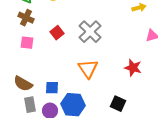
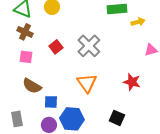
brown semicircle: (23, 84) -> (32, 86), moved
gray rectangle: (30, 105) -> (17, 119), moved

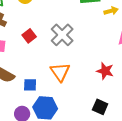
blue square: (51, 102) -> (30, 85), moved
black square: (117, 118) -> (100, 107), moved

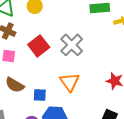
red square: (29, 36) -> (39, 46), size x1.5

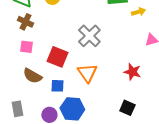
red square: (39, 46) -> (57, 57), moved, turned -30

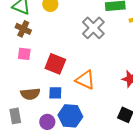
gray cross: (89, 36) -> (93, 28), moved
orange triangle: (87, 73) -> (85, 80), turned -30
brown semicircle: (32, 76) -> (30, 94), moved, turned -36

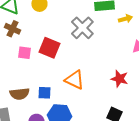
pink square: (24, 54) -> (24, 53), moved
red square: (55, 64) -> (49, 48), moved

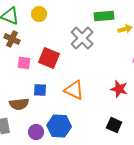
blue square: (44, 93) -> (40, 90), moved

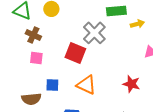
brown cross: (12, 39) -> (33, 35), moved
red square: (49, 58) -> (75, 53), moved

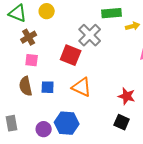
brown cross: (33, 35) -> (29, 37), turned 35
red star: (131, 84) -> (127, 96), moved
brown semicircle: (31, 99) -> (26, 86), moved, turned 84

